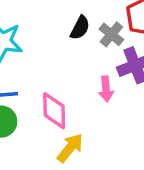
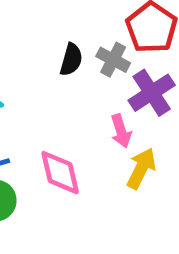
yellow arrow: (70, 148) -> (141, 168), moved

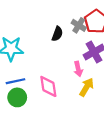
gray cross: (113, 60) -> (79, 25), moved

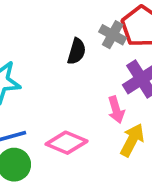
pink diamond: (48, 86) -> (67, 143), turned -55

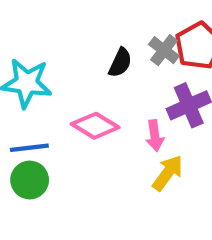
pink diamond: (67, 143) -> (95, 126), moved

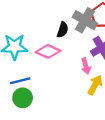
gray cross: (164, 50) -> (85, 20), size x1.5
pink diamond: (95, 126) -> (48, 51), moved

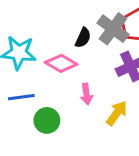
pink arrow: (86, 66) -> (86, 94), moved
green circle: (23, 98) -> (47, 120), moved

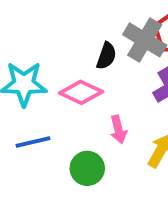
green circle: (47, 120) -> (87, 168), moved

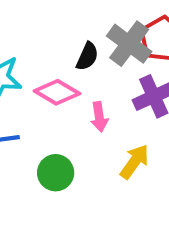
pink arrow: (118, 129) -> (99, 117), moved

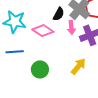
pink arrow: (99, 117) -> (71, 27), moved

